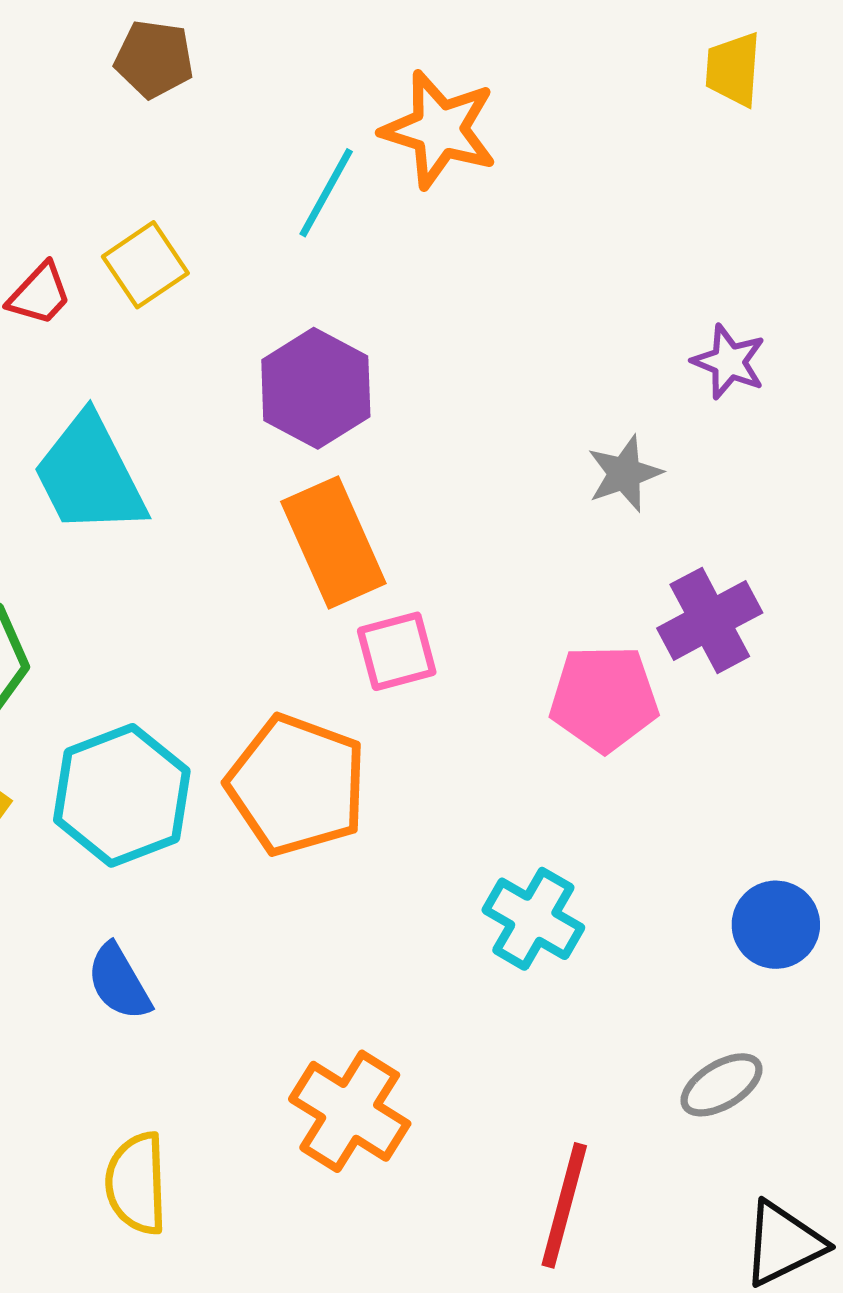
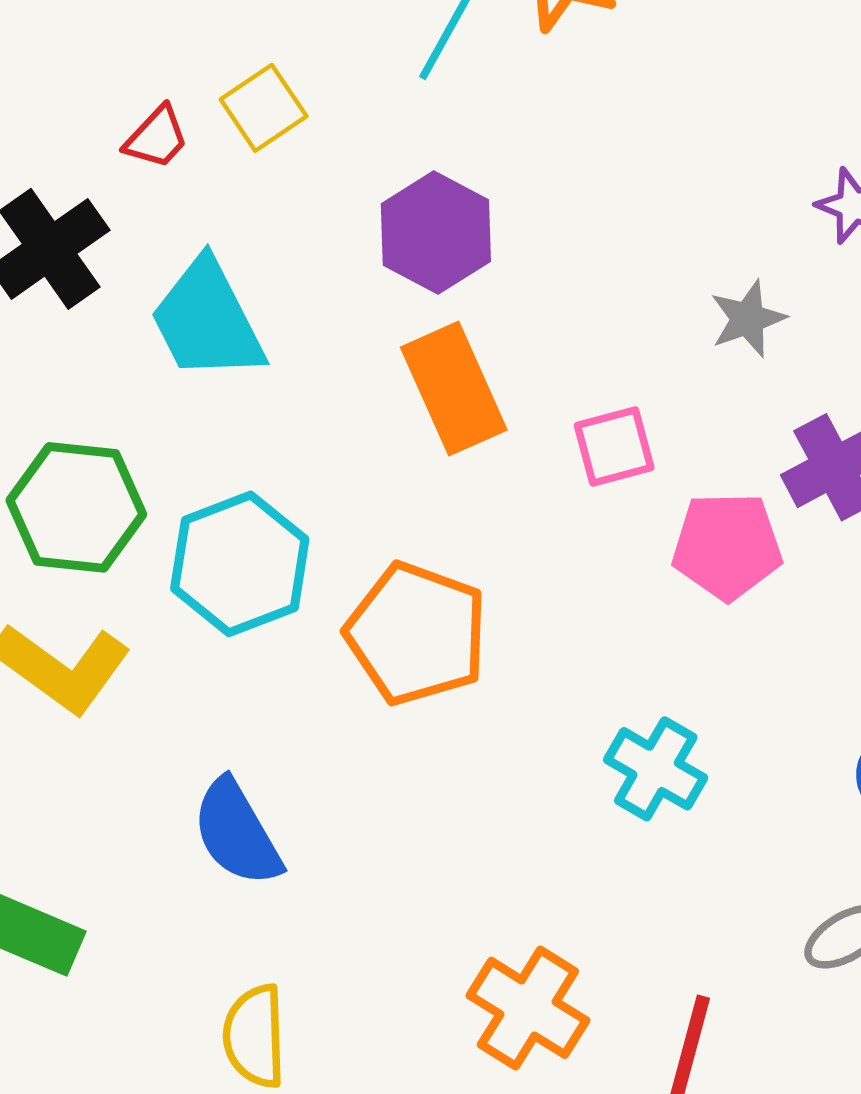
pink square: (397, 651) -> (614, 446), moved
cyan hexagon: (122, 795) -> (240, 564), moved
blue semicircle: (119, 982) -> (237, 833), size x1.4
orange cross: (350, 1111) -> (528, 1008), moved

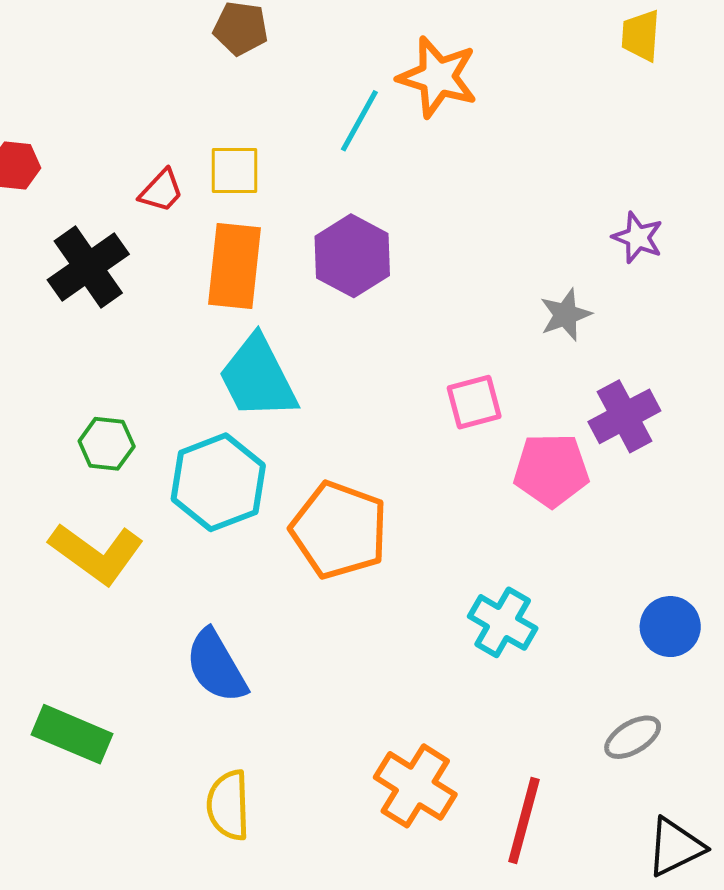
yellow square: (264, 108) -> (234, 171), turned 34
cyan trapezoid: (207, 320) -> (258, 378), moved
orange rectangle: (454, 389) -> (234, 266), moved, turned 30
green hexagon: (76, 507) -> (107, 444), size x0.6

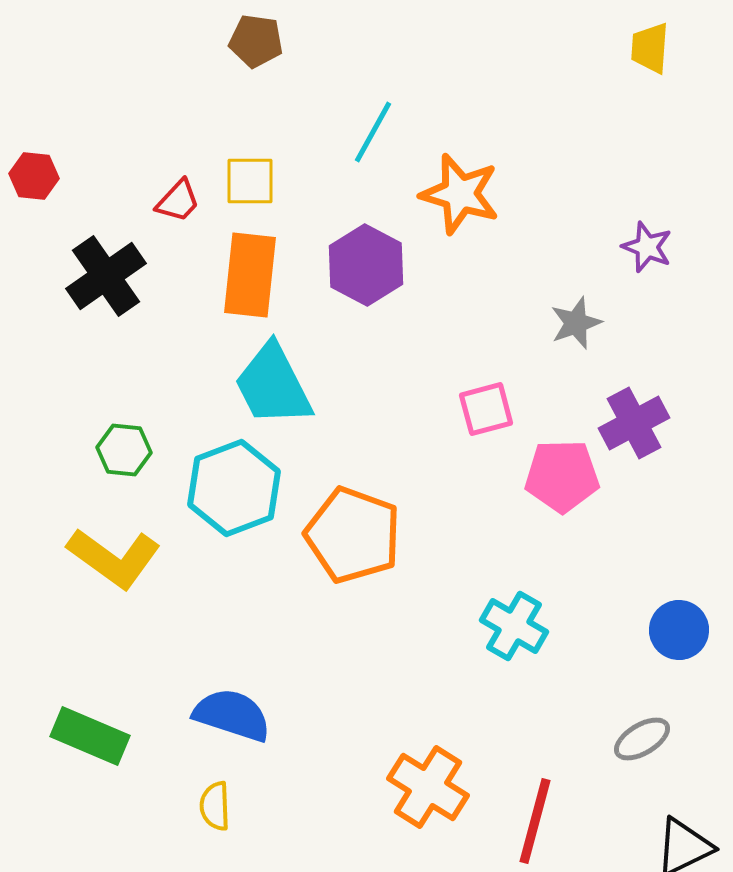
orange star: (438, 77) -> (460, 194), moved
blue semicircle: (216, 666) -> (232, 715), moved, turned 138
yellow semicircle: (228, 805) -> (215, 806), moved, size x0.7

